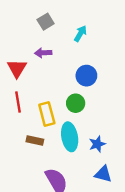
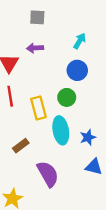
gray square: (46, 22) -> (37, 17), turned 35
cyan arrow: (80, 34) -> (80, 41), moved
brown rectangle: (35, 140) -> (21, 146), moved, turned -49

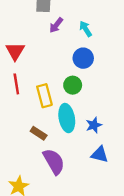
cyan arrow: (80, 41) -> (86, 29), turned -63
purple arrow: (35, 48) -> (56, 25), moved, turned -49
brown rectangle: (21, 146) -> (39, 133), moved, turned 70

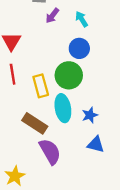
green circle: (73, 85) -> (69, 75), size x1.5
brown rectangle: (39, 133) -> (35, 123), size x1.5

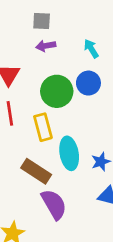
purple arrow: (52, 16) -> (46, 46), moved, turned 42
green circle: (69, 75) -> (57, 91), moved

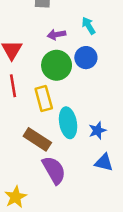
purple arrow: (46, 46) -> (57, 35), moved

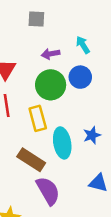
blue star: (97, 130) -> (92, 135), moved

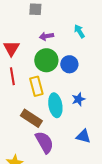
cyan arrow: (83, 45) -> (79, 31), moved
blue circle: (80, 77) -> (69, 64), moved

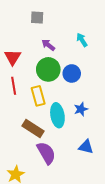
purple arrow: (46, 36) -> (48, 45), turned 48

